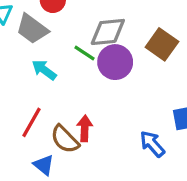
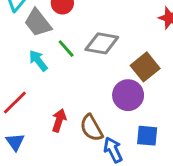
green line: (84, 53) -> (66, 49), moved
purple circle: (115, 62) -> (128, 95), moved
brown semicircle: (65, 139) -> (91, 128), moved

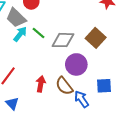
gray diamond: (102, 43) -> (63, 40), moved
cyan arrow: (38, 61) -> (20, 34), moved, turned 84
purple circle: (128, 95) -> (76, 64), moved

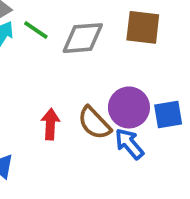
brown square: (96, 38) -> (143, 27), turned -30
purple circle: (76, 64) -> (129, 107), moved

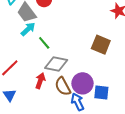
green line: (36, 30) -> (44, 43), moved
gray diamond: (83, 38) -> (56, 64), moved

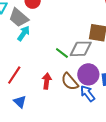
green line: (44, 43) -> (62, 53), moved
gray diamond: (56, 64) -> (81, 49), moved

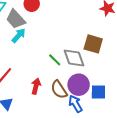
gray diamond: (81, 49) -> (74, 58), turned 65

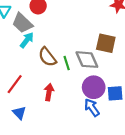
green line: (55, 60) -> (67, 63), turned 32
brown semicircle: (59, 90) -> (47, 57), moved

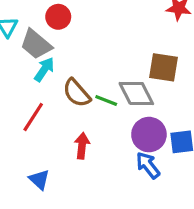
green line: (67, 63) -> (106, 100), turned -48
red line: (15, 84) -> (33, 117), moved

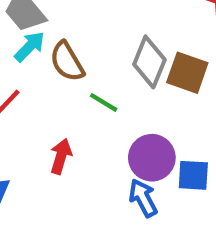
brown semicircle: (77, 93) -> (67, 62), moved
gray diamond: (136, 93) -> (149, 62), moved, turned 39

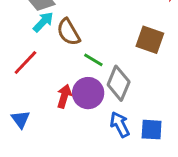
gray diamond: (149, 62) -> (119, 83), moved
purple circle: (152, 158) -> (88, 93), moved
blue square: (193, 175) -> (152, 130), moved

